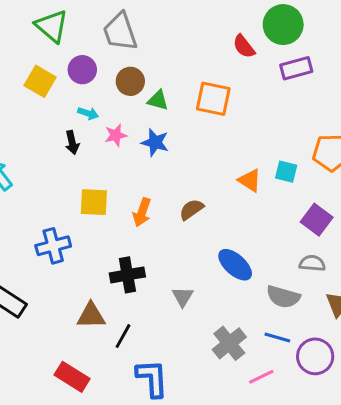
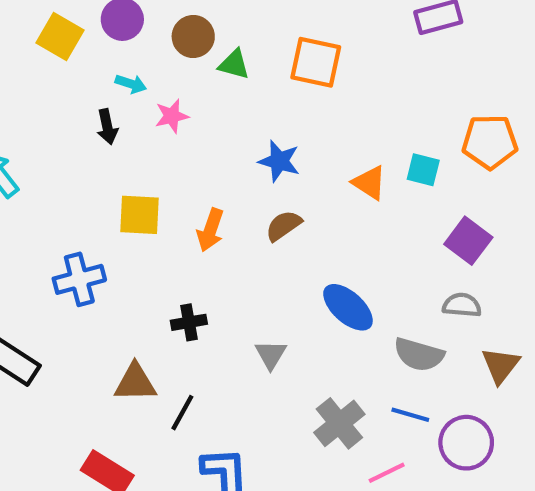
blue star: (155, 142) -> (279, 161), moved
black cross: (127, 275) -> (189, 322), size x0.7

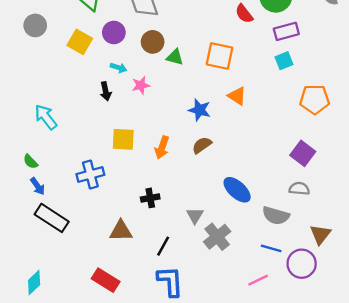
cyan square: (423, 170) -> (284, 61), moved, turned -36
orange triangle: (369, 183) -> (237, 96), moved
brown triangle: (501, 365) -> (320, 234), moved
black line: (182, 413) -> (163, 246), moved
gray cross: (339, 423) -> (217, 237), moved

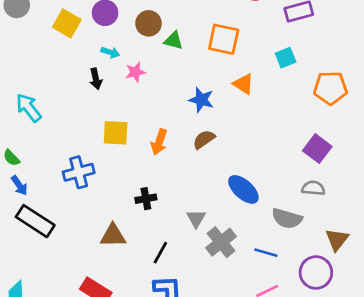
cyan square: (284, 61) -> (286, 58), moved
blue line: (271, 248) -> (266, 253), moved

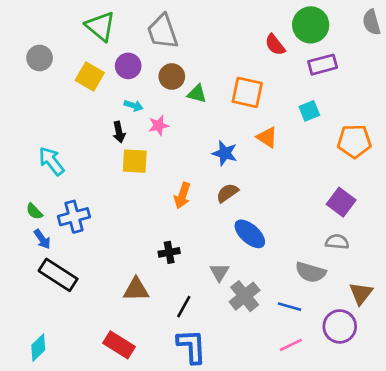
yellow square: (116, 133) -> (135, 161), moved
blue cross: (79, 172) -> (74, 217), moved
blue ellipse: (243, 189) -> (250, 234), moved

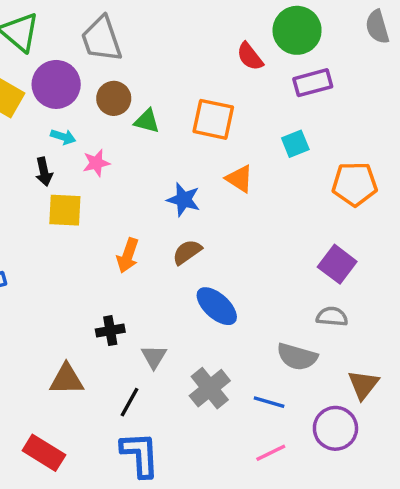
purple circle: (128, 66) -> (56, 84), size x1.4
gray triangle: (219, 272) -> (154, 357), moved

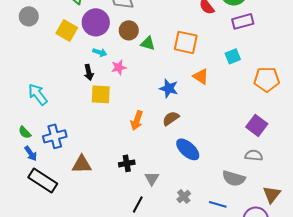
brown triangle: (67, 379) -> (82, 164), moved
gray cross: (210, 388) -> (184, 196), size x0.6

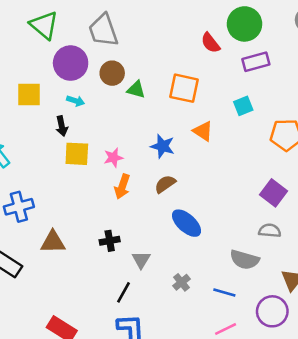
yellow square: (67, 30) -> (29, 95), moved, turned -30
pink star: (119, 67) -> (113, 158), moved

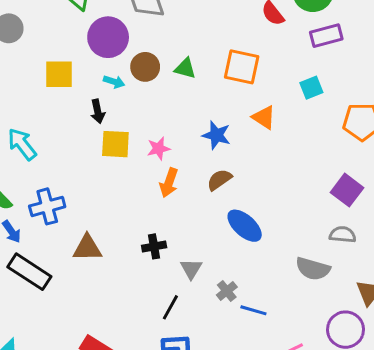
brown circle: (112, 73) -> (145, 67), moved
gray cross: (181, 282) -> (227, 291), moved
blue line: (224, 292) -> (253, 310), moved

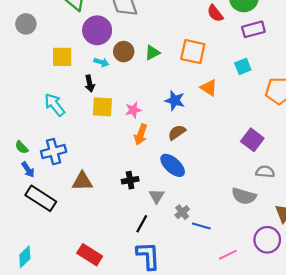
green triangle: (185, 68) -> (152, 53), turned -42
cyan arrow: (22, 144) -> (55, 105), moved
purple square: (347, 190) -> (252, 140), moved
blue ellipse: (245, 226) -> (173, 165), moved

